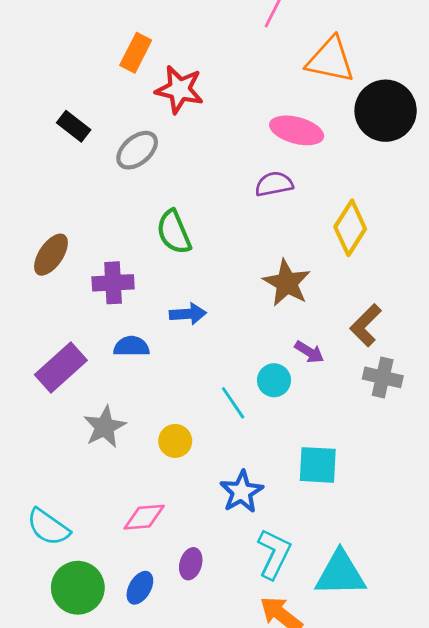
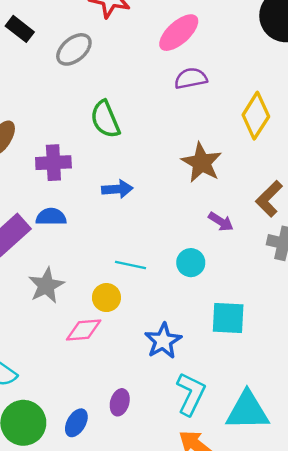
pink ellipse: (297, 130) -> (179, 33), moved, turned -57
blue semicircle: (131, 346) -> (51, 217), moved
cyan circle: (274, 380) -> (191, 263), moved
cyan line: (233, 403) -> (131, 265), moved, turned -44
pink diamond: (144, 517) -> (84, 330), moved

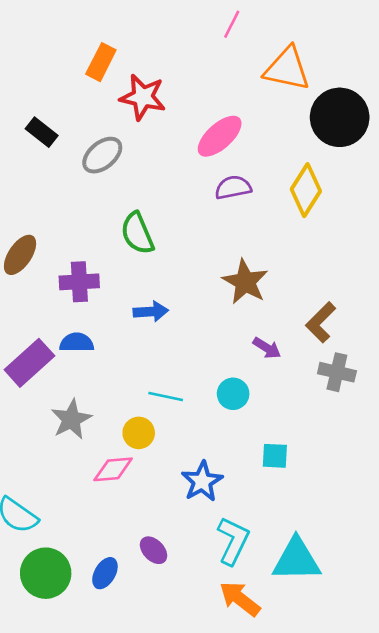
yellow diamond: (256, 116) -> (306, 190), moved
cyan square: (228, 318) -> (275, 456), size x0.7
purple ellipse: (120, 402) -> (154, 550), turned -60

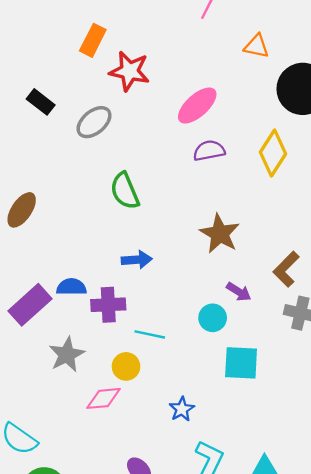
orange triangle: (287, 69) -> (256, 46), size x0.6
purple cross: (79, 282) -> (108, 305), moved
cyan circle: (233, 394) -> (213, 318), moved
cyan square: (275, 456) -> (241, 363), moved, size x1.5
blue star: (202, 481) -> (182, 409), size x0.7

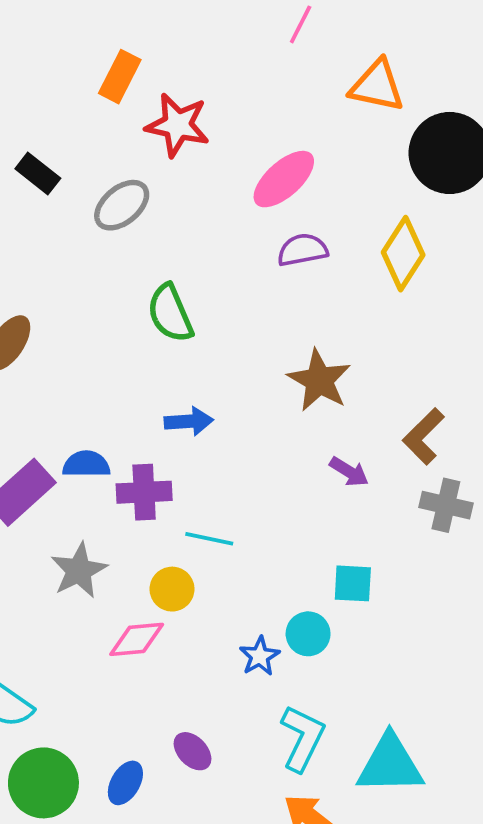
orange triangle: (256, 46) -> (377, 86), size x1.4
cyan circle: (213, 318) -> (308, 634), moved
cyan square: (241, 363) -> (353, 583), size x0.7

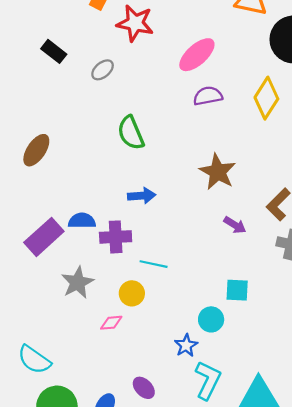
gray ellipse: (122, 205) -> (103, 70), size x0.7
pink diamond: (137, 639) -> (111, 323), size x0.7
blue star: (260, 656) -> (186, 345), moved

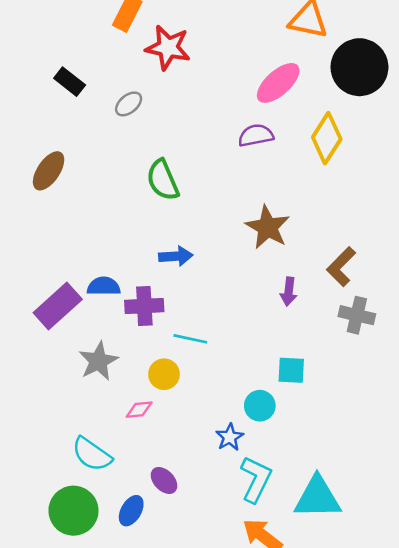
pink ellipse: (197, 55) -> (278, 83), moved
brown ellipse: (36, 150) -> (49, 171), moved
purple arrow: (235, 225) -> (289, 292), turned 65
cyan semicircle: (34, 360) -> (92, 454), moved
purple ellipse: (144, 388) -> (164, 480), moved

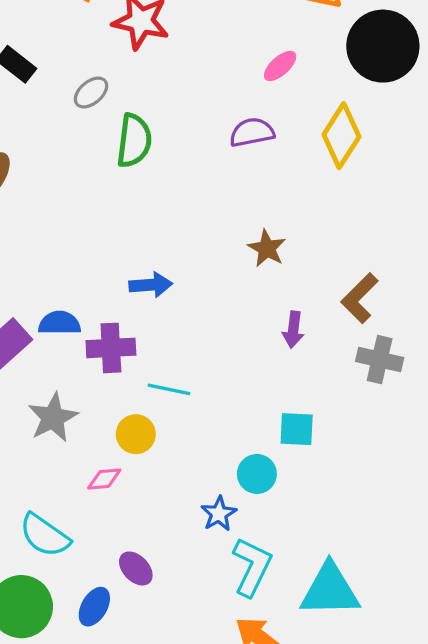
pink ellipse: (278, 83) -> (280, 66), size x0.6
green semicircle: (163, 180) -> (134, 141), moved, turned -150
brown star: (268, 227) -> (267, 248), size x0.7

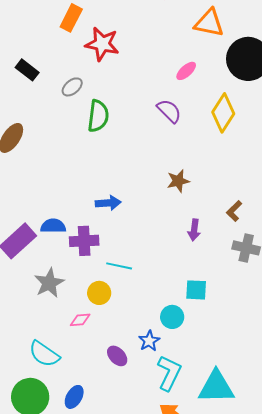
purple semicircle: (252, 132) -> (169, 111), turned 56
brown star: (267, 248) -> (178, 181), turned 30
brown L-shape: (360, 298) -> (234, 211), size x0.7
purple ellipse: (136, 568) -> (117, 356), moved

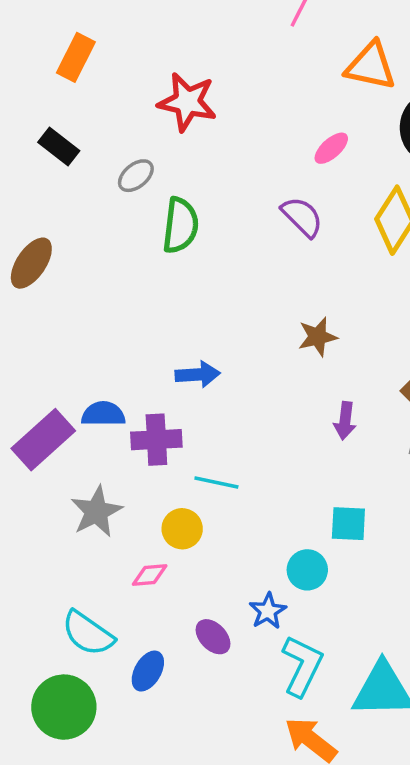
orange rectangle: (71, 18) -> (76, 57), moved
blue ellipse: (74, 397) -> (148, 671), moved

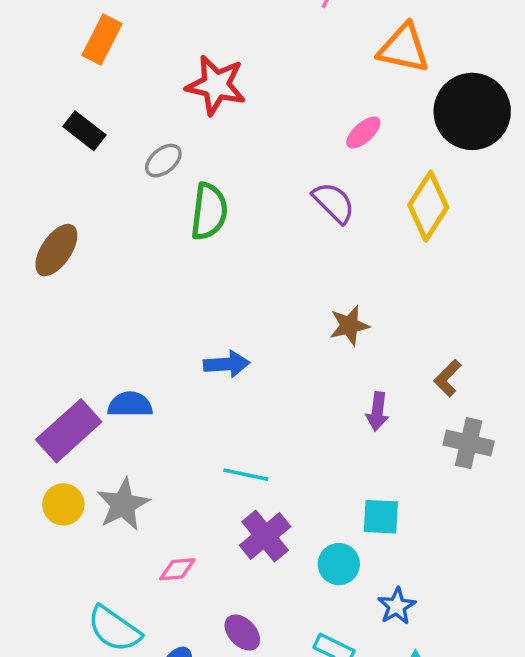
purple cross: (156, 440) -> (265, 536), moved, turned -36
yellow circle: (182, 529) -> (63, 504), moved
blue star: (268, 611) -> (397, 606), moved

